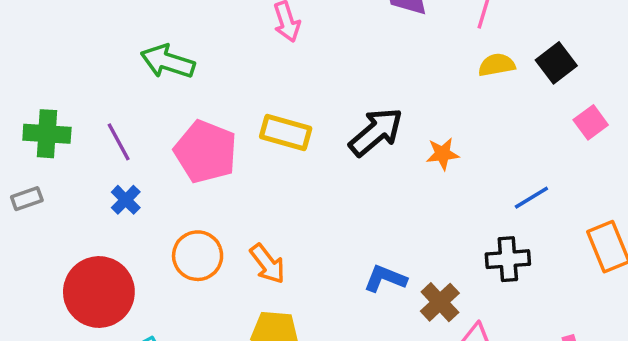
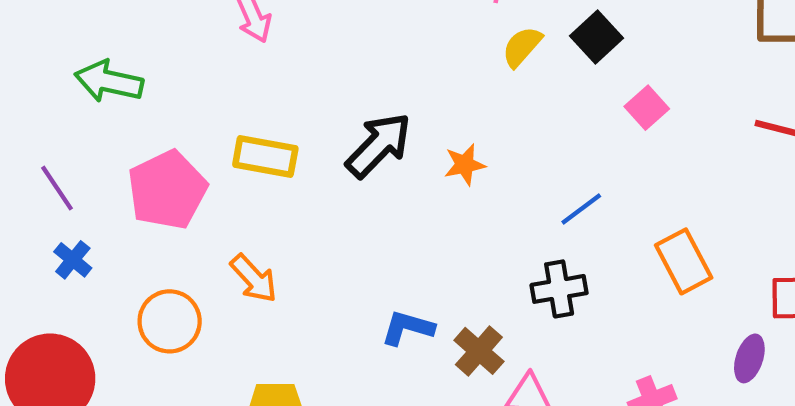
yellow semicircle: (497, 65) -> (522, 47), turned -33
pink pentagon: (206, 152) -> (167, 190), turned 30
orange arrow: (268, 264) -> (254, 278), moved

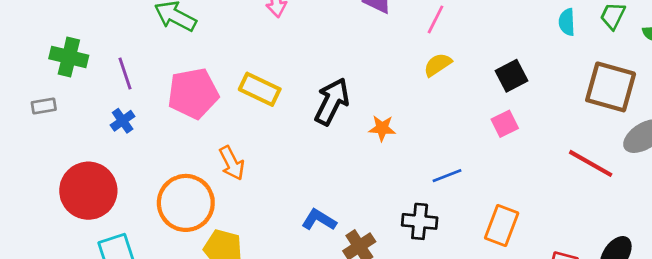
black square: (596, 37) -> (512, 76), moved
black arrow: (379, 145) -> (332, 101), turned -33
orange rectangle: (684, 261) -> (502, 226), turned 33
orange circle: (170, 321) -> (186, 203), moved, size x1.4

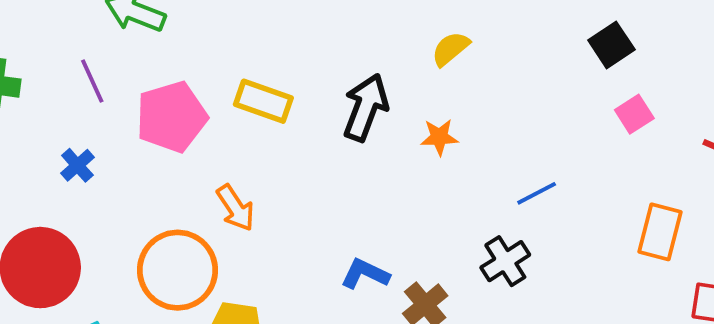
yellow semicircle: (438, 65) -> (451, 49), moved
purple line: (125, 73) -> (92, 81), moved
pink square: (505, 124) -> (634, 114), moved
black cross: (420, 221) -> (505, 261), turned -32
orange rectangle: (502, 226) -> (660, 232), moved

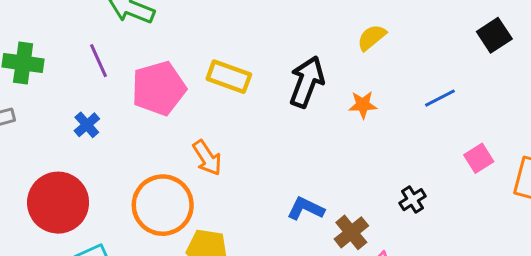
pink square: (634, 114) -> (479, 158), moved
blue line: (537, 193) -> (440, 98), moved
black cross: (505, 261) -> (413, 200), size x0.7

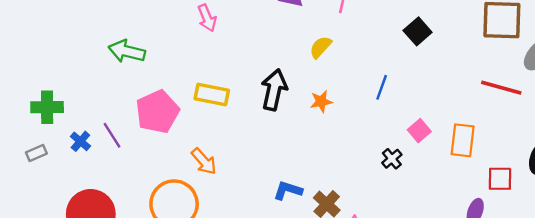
purple line: (98, 61) -> (112, 135), moved
blue line: (440, 98) -> (382, 87), turned -35
blue cross: (87, 125) -> (80, 141), moved
black cross: (413, 200) -> (392, 159), moved

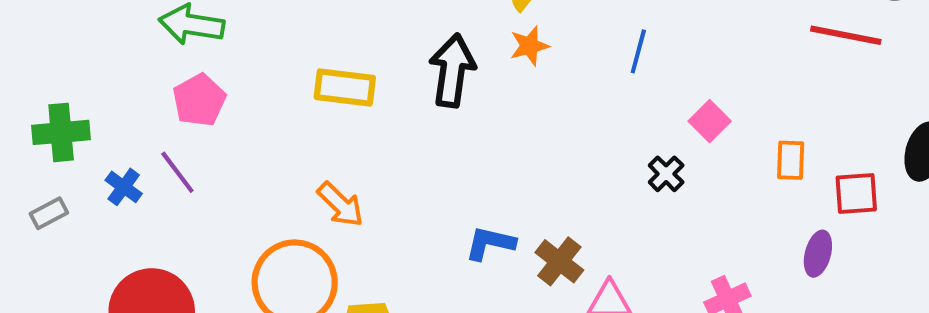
orange star: (321, 101) -> (529, 46), moved
pink pentagon: (157, 112) -> (199, 100), moved, size x0.7
orange rectangle: (463, 140) -> (791, 160), moved, size x0.7

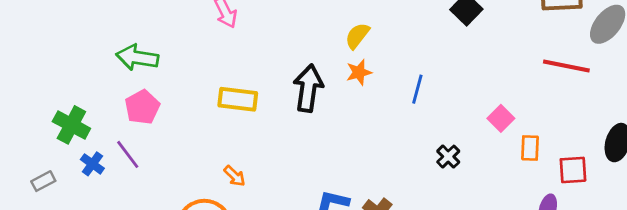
blue line: (638, 51) -> (417, 89), moved
pink square: (710, 121) -> (501, 118), moved
green cross: (61, 132) -> (71, 125), moved, turned 33
orange arrow: (341, 205) -> (235, 176), size x0.7

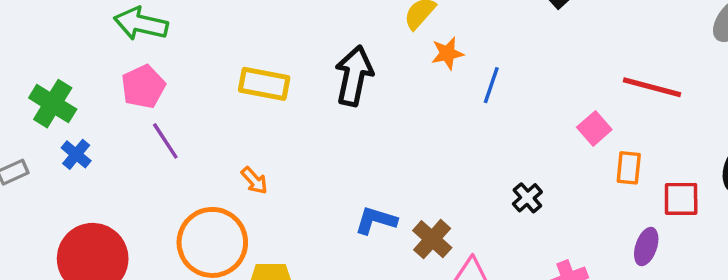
red line: (566, 66) -> (652, 87), moved
orange star: (359, 72) -> (447, 53), moved
purple line: (128, 154) -> (165, 141), moved
black cross: (448, 157) -> (527, 198), moved

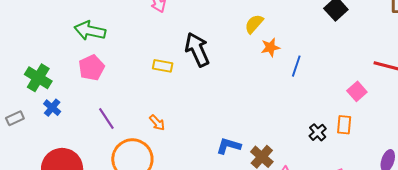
black arrow: (354, 76) -> (197, 49), moved, turned -36
yellow rectangle: (264, 84) -> (163, 66), size x0.7
purple line: (165, 141) -> (106, 118), moved
orange rectangle: (629, 168) -> (344, 125), moved

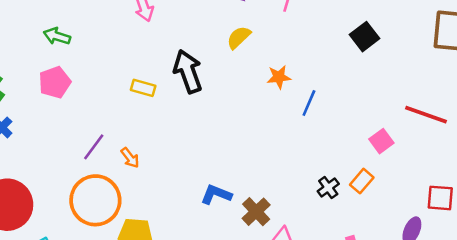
yellow semicircle: (254, 24) -> (239, 37), moved
green arrow: (90, 31) -> (57, 36), size x0.7
purple line: (106, 118) -> (94, 147), moved, turned 65
orange rectangle: (344, 125) -> (362, 181), turned 30

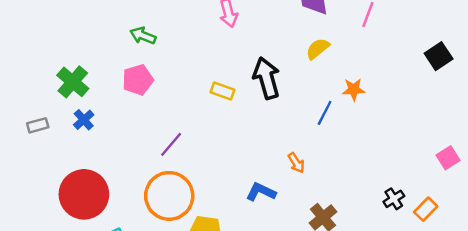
blue line: (309, 103) -> (325, 113), moved
orange arrow: (130, 158) -> (296, 163), moved
orange rectangle: (362, 181) -> (426, 209), moved
blue L-shape: (216, 195) -> (261, 192), moved

